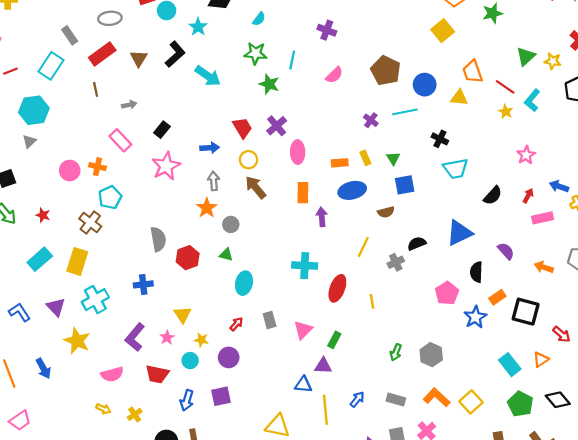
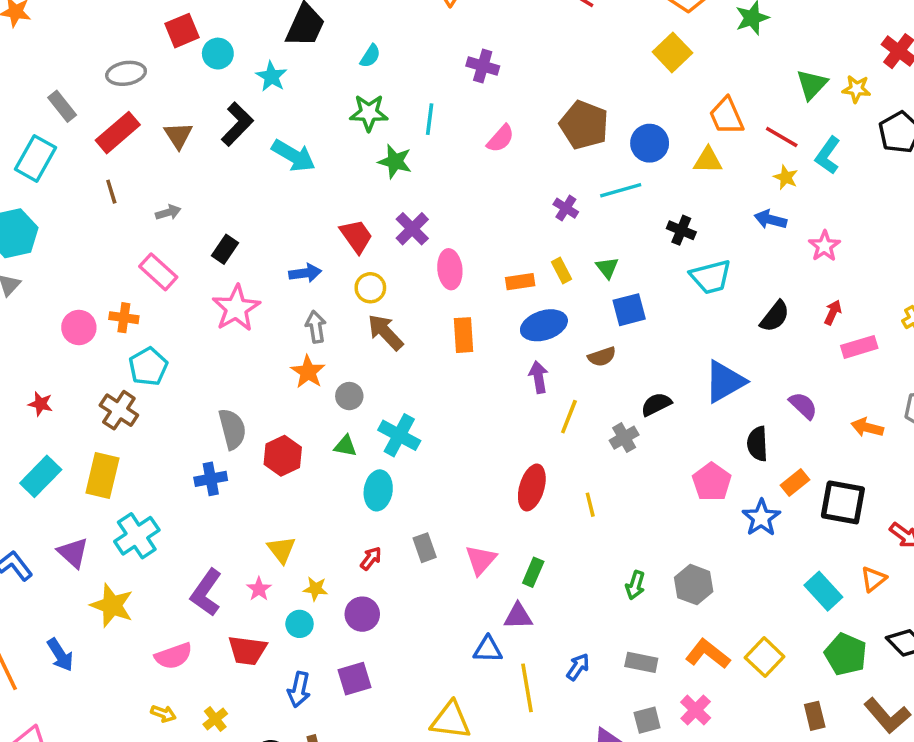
blue arrow: (559, 186) -> (770, 220), moved
purple arrow: (322, 217) -> (538, 377), moved
cyan cross: (305, 266) -> (399, 435), moved, turned 30
blue cross: (143, 284) -> (211, 479), moved

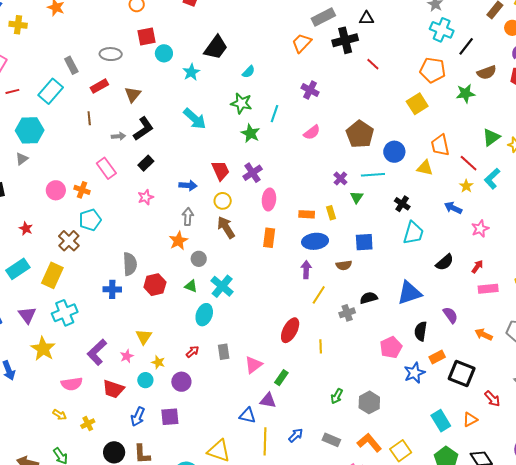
black L-shape: (237, 124) -> (143, 129), moved
red rectangle: (118, 133) -> (99, 86), size x0.7
green triangle: (607, 268) -> (357, 197), moved
cyan trapezoid: (711, 277) -> (413, 233), turned -70
pink star: (236, 308) -> (146, 197), size x0.6

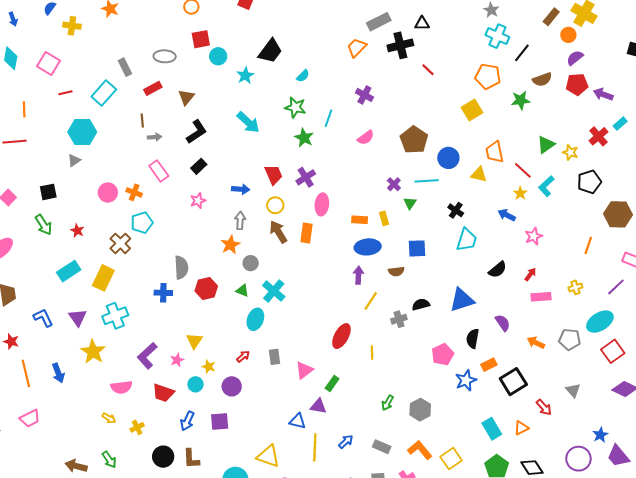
gray arrow: (119, 136) -> (154, 137), moved
orange rectangle: (269, 238) -> (307, 233), moved
black square: (462, 373) -> (513, 382), turned 36

